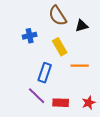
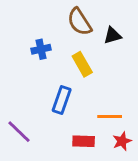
orange line: (80, 66) -> (110, 116), moved
purple line: (37, 96) -> (19, 132), moved

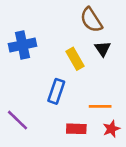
brown semicircle: (79, 22) -> (91, 20), moved
black triangle: (112, 35) -> (103, 49), moved, turned -48
blue cross: (41, 49) -> (22, 45), moved, size x1.5

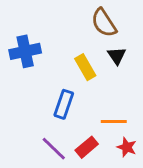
purple line: (17, 120) -> (54, 149), moved
red rectangle: (76, 129) -> (87, 147), turned -42
red star: (111, 129) -> (127, 147), turned -30

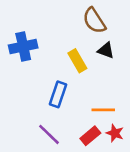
black triangle: (117, 56) -> (106, 50), turned -36
red rectangle: (87, 147) -> (90, 136), moved

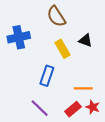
brown semicircle: (94, 21) -> (56, 16), moved

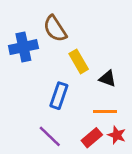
brown semicircle: (56, 16) -> (55, 29), moved
black triangle: (85, 40) -> (108, 79), moved

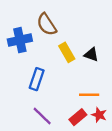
black triangle: (108, 79) -> (91, 55), moved
blue rectangle: (59, 96) -> (37, 79), moved

